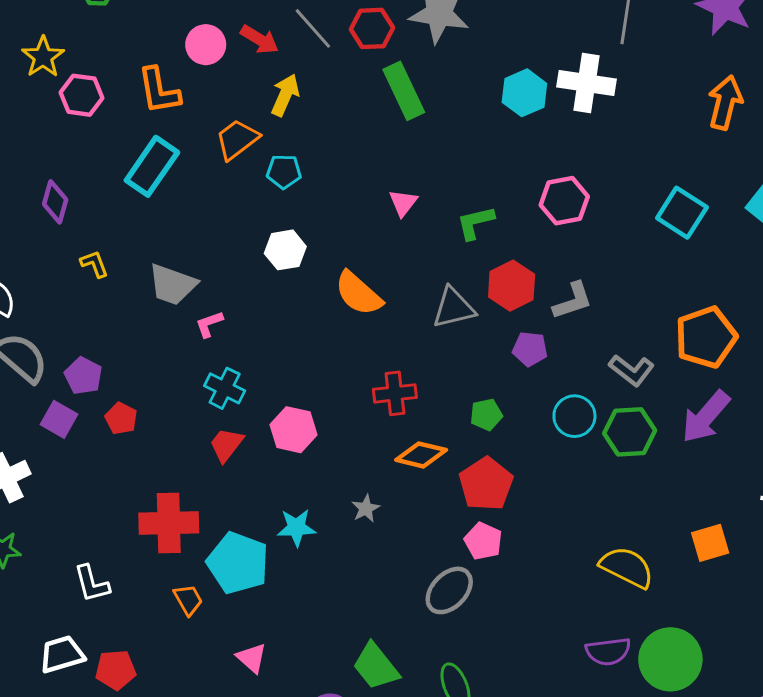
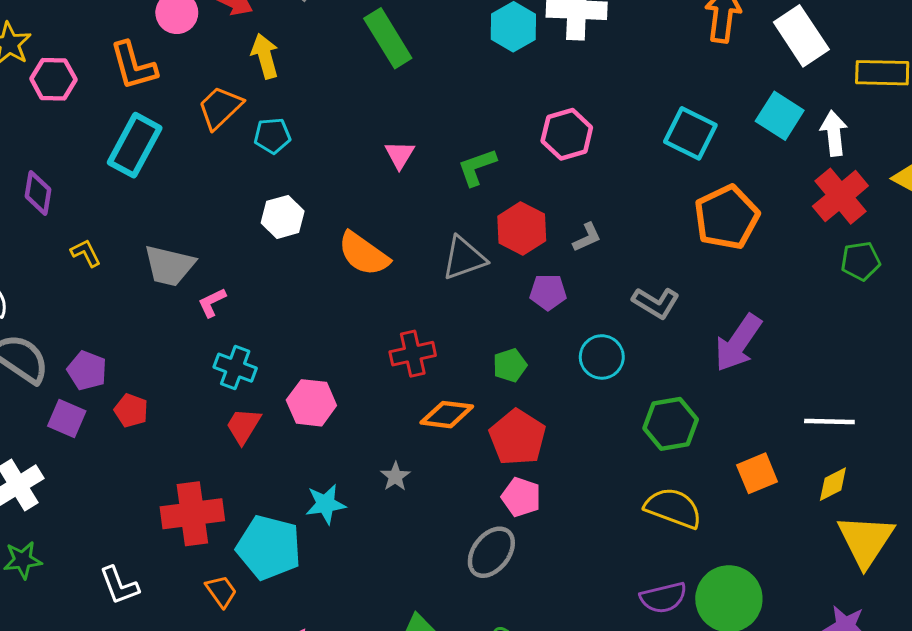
yellow arrow: (285, 95) -> (265, 56), turned -33
gray L-shape: (573, 301) -> (587, 237), size x0.7
orange pentagon: (706, 337) -> (727, 217), moved
green hexagon: (630, 432) -> (671, 424), moved

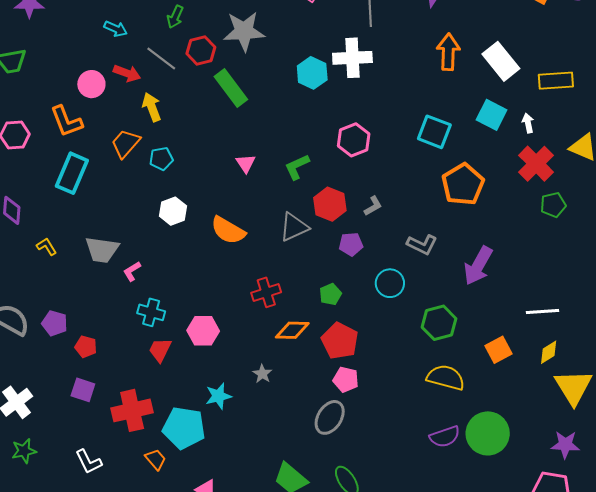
white arrow: (834, 133) -> (528, 123), size x0.7
purple square: (67, 418) -> (83, 390), moved

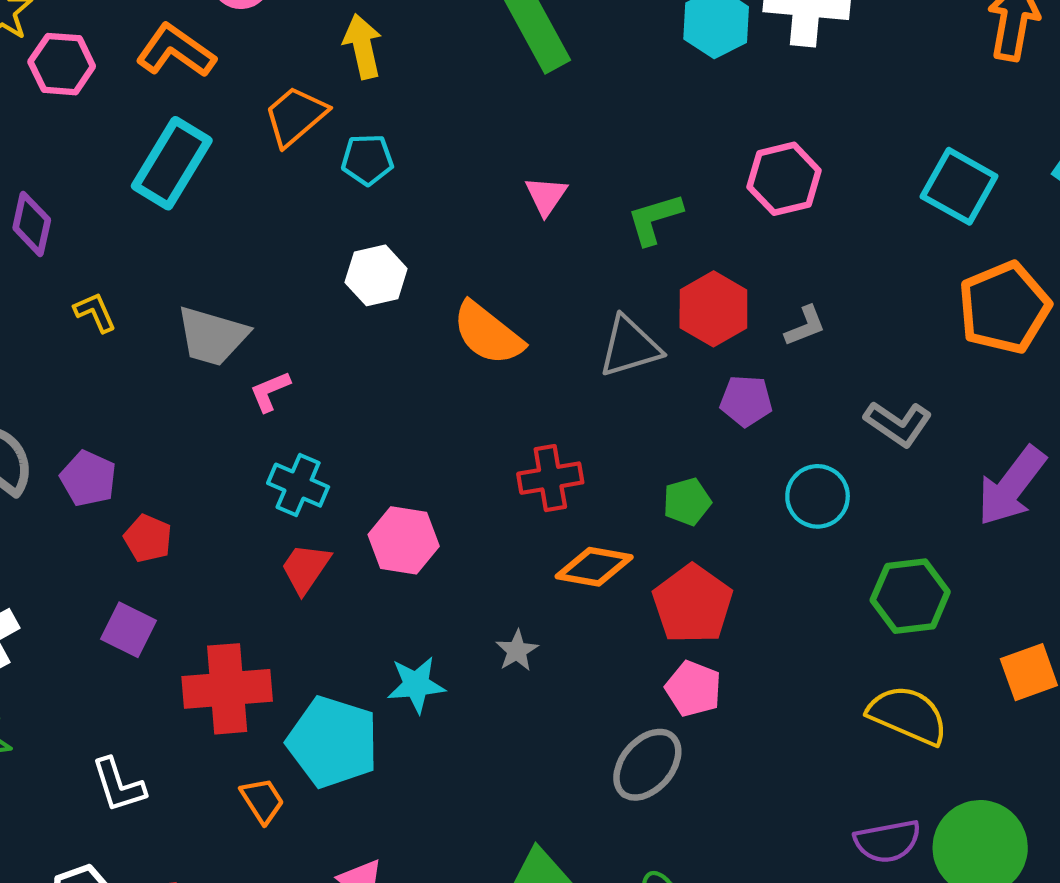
orange L-shape: (66, 121) -> (176, 51), turned 138

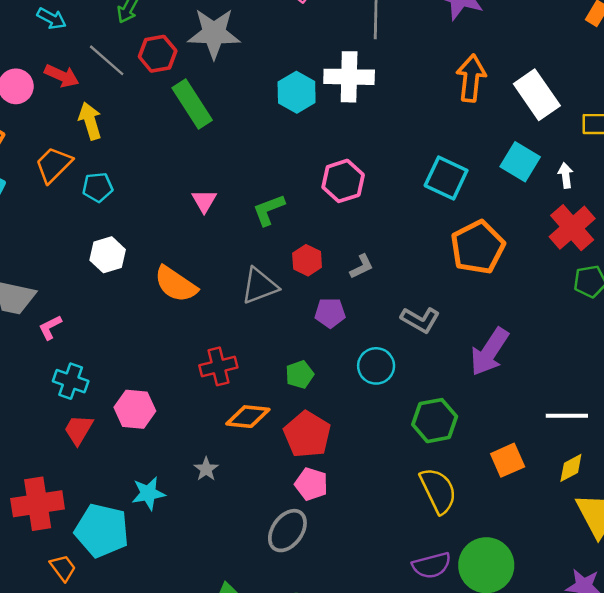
red hexagon: (713, 309) -> (307, 260), size x0.7
yellow semicircle: (908, 715) -> (438, 491), turned 45

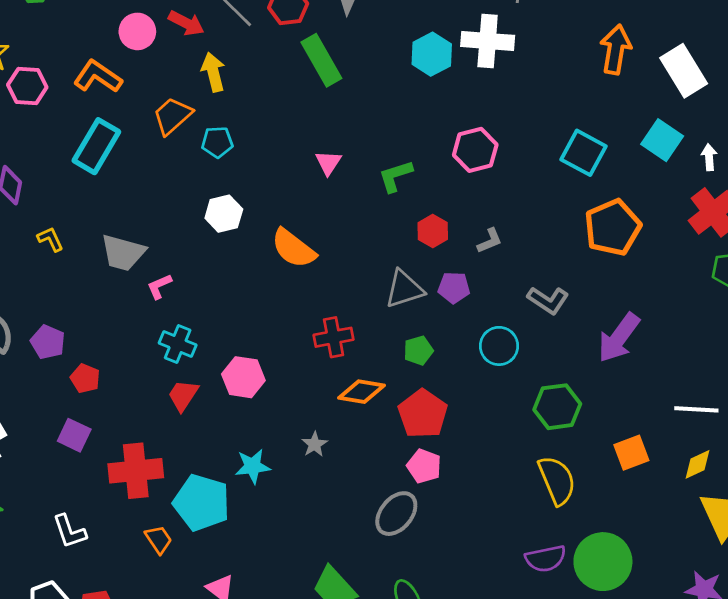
gray triangle: (260, 286) -> (404, 289), moved

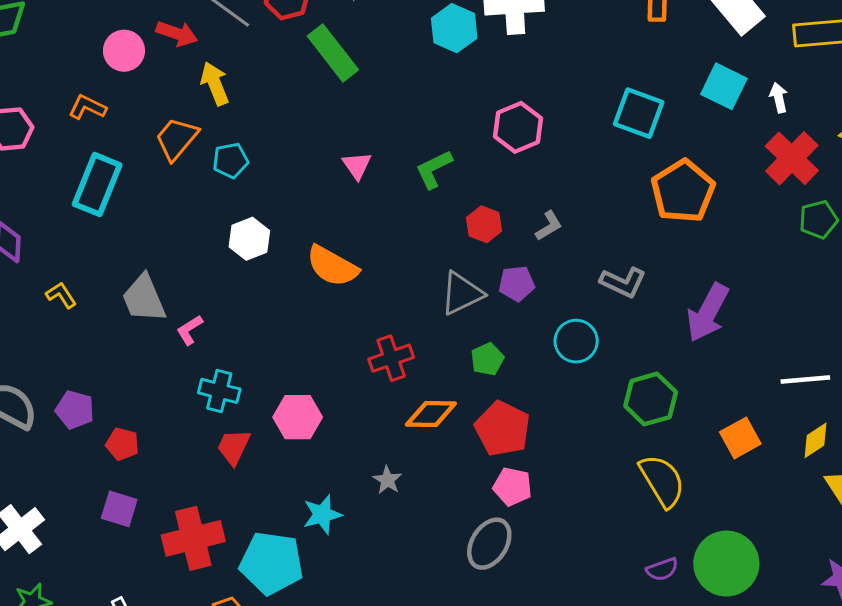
orange L-shape: (98, 77) -> (87, 107), size x0.7
gray trapezoid: (123, 253) -> (144, 298), turned 60
purple semicircle: (546, 559) -> (662, 569), size x0.7

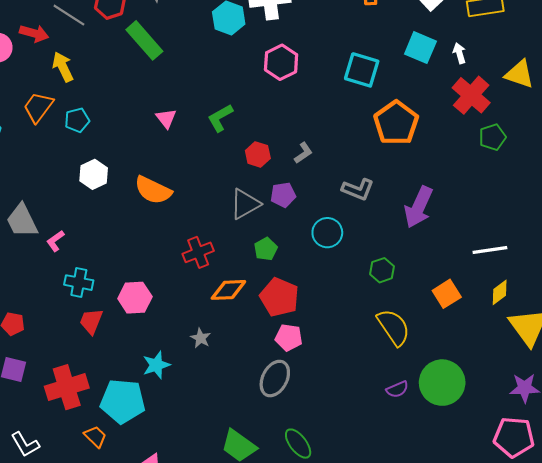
pink hexagon: (518, 127) -> (281, 62), moved
green hexagon: (651, 399) -> (382, 270), size x0.7

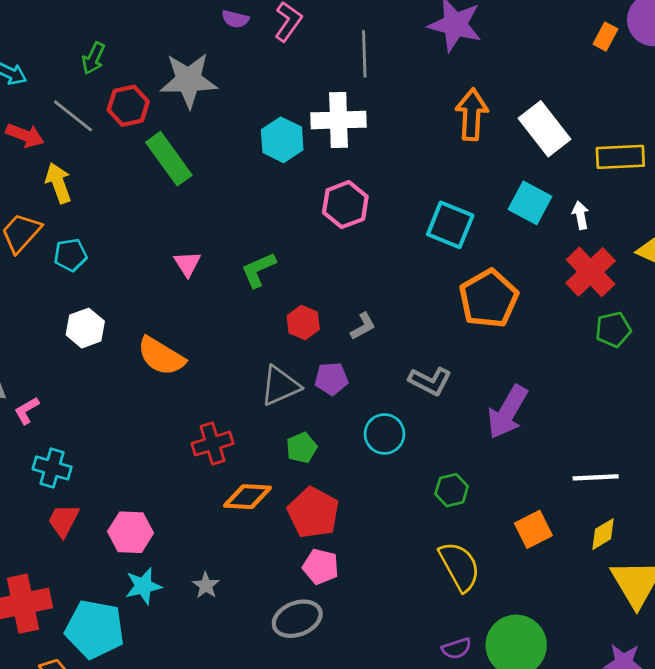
pink hexagon: (135, 298) -> (131, 532), moved
gray star: (201, 338) -> (206, 585), moved
gray ellipse: (275, 379) -> (297, 619), turned 36

